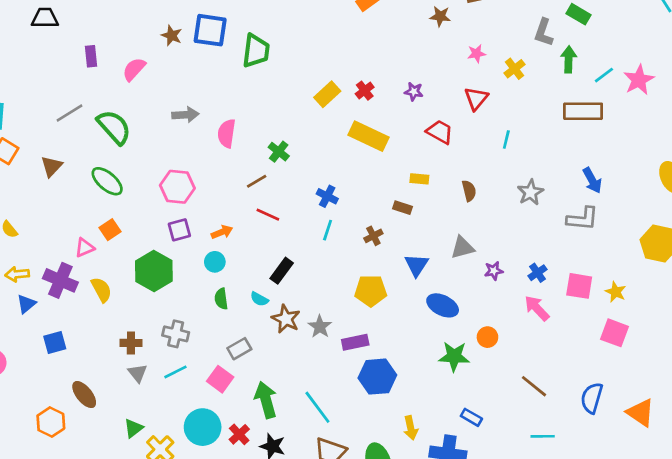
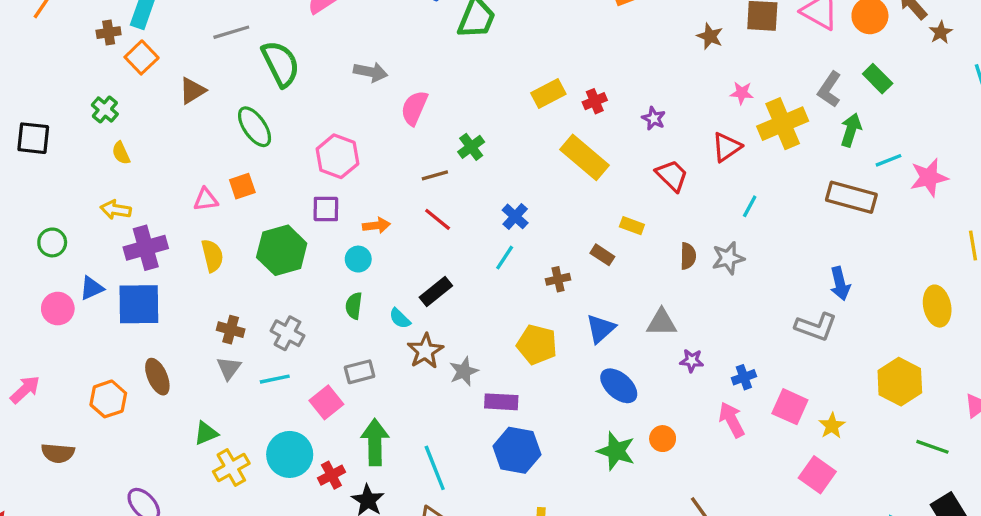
yellow cross: (515, 69) -> (783, 124), size x1.8
gray star: (530, 192) -> (728, 258), moved
purple cross: (60, 280) -> (146, 248), moved, turned 36
blue triangle: (26, 304) -> (92, 288), moved
blue square: (55, 343) -> (139, 304), size x1.6

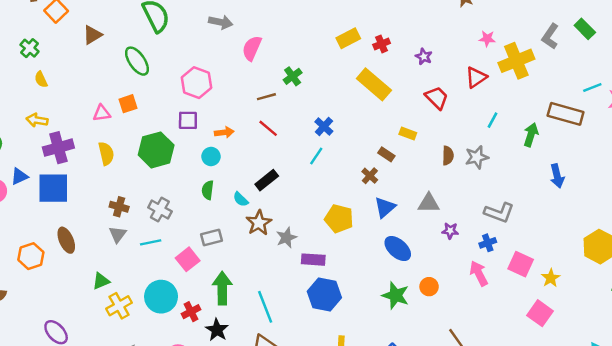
green arrow: (851, 130) -> (531, 135), moved
brown cross: (558, 279) -> (370, 176), moved, turned -35
gray L-shape: (816, 327) -> (499, 213), moved

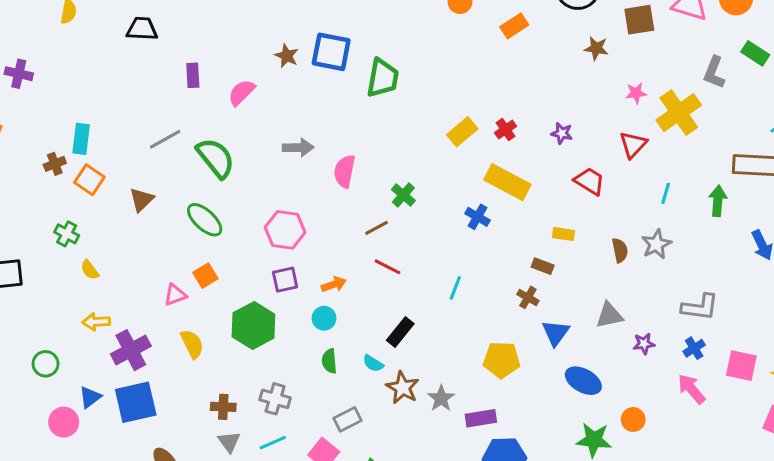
blue cross: (324, 126) -> (478, 217), moved

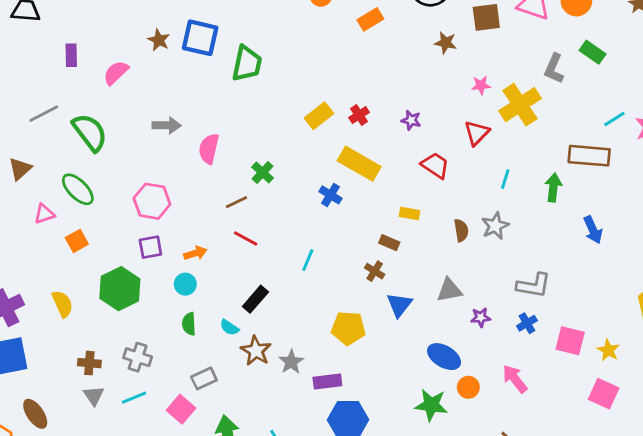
pink triangle: (175, 295) -> (44, 214), moved
blue ellipse: (583, 381) -> (444, 357), moved
pink arrow: (691, 389) -> (515, 379), moved

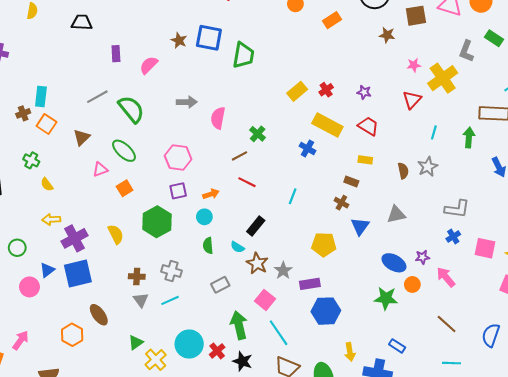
red trapezoid: (435, 165) -> (368, 126), moved
purple star: (481, 317) -> (422, 257), moved
pink square: (181, 409) -> (265, 300), moved

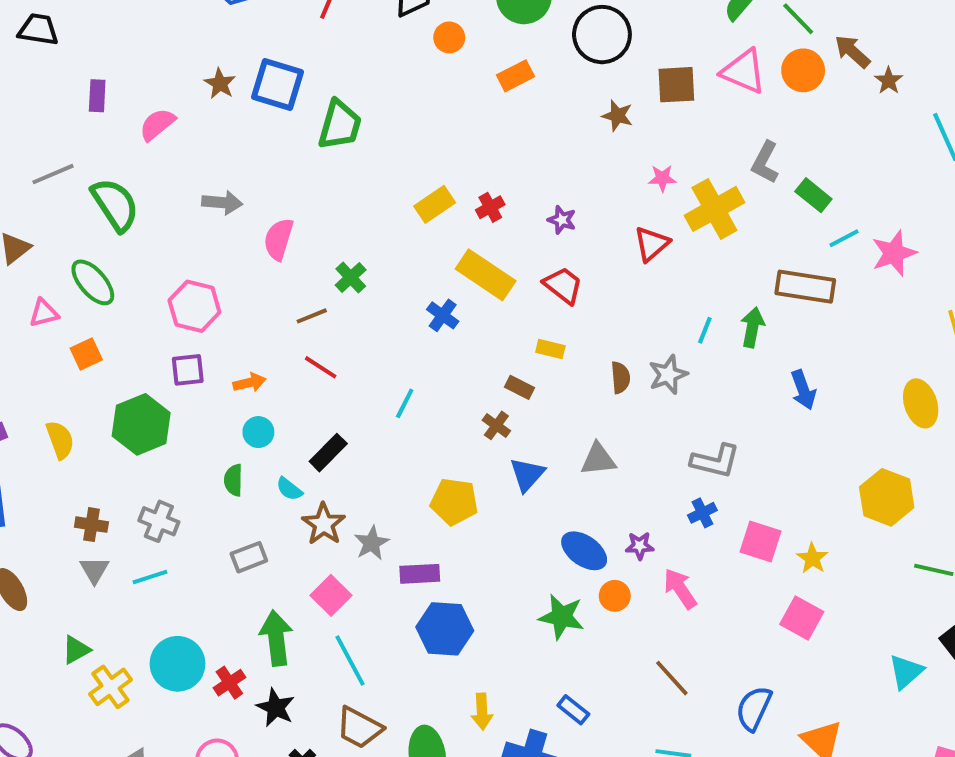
green rectangle: (494, 38) -> (813, 195), moved
cyan line: (434, 132) -> (705, 330), moved
cyan circle: (204, 217) -> (258, 432), moved

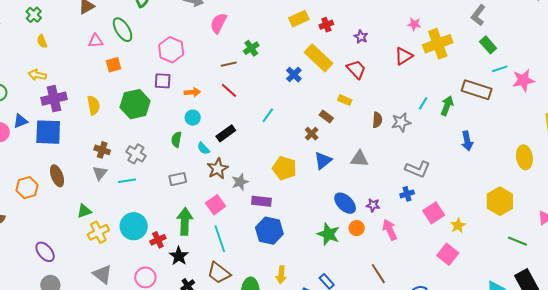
gray L-shape: (765, 162) -> (478, 15), moved
pink square: (761, 541) -> (434, 213), turned 30

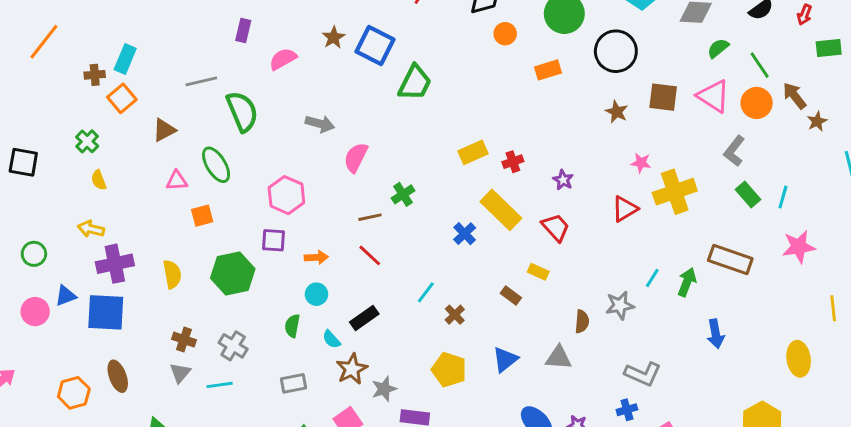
cyan line: (500, 69) -> (783, 197), moved, turned -56
brown semicircle: (377, 120) -> (582, 321), moved
brown cross: (312, 134) -> (455, 315), moved

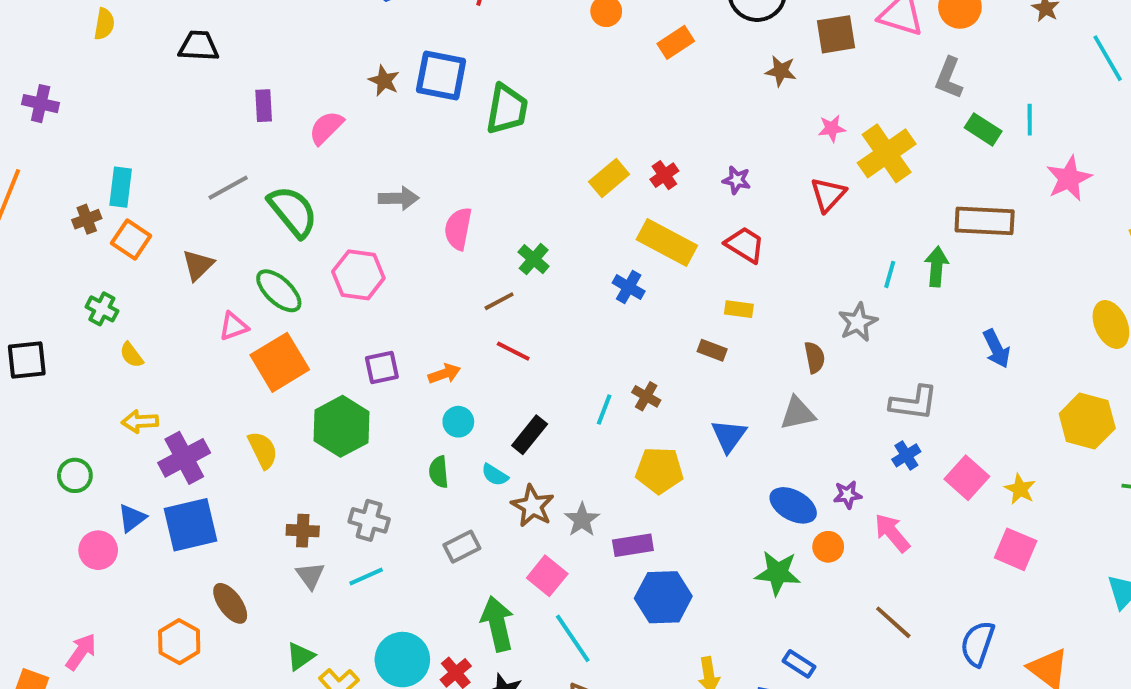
pink hexagon: (286, 195) -> (358, 275), moved
orange square: (202, 216) -> (280, 362), size x1.8
cyan line: (426, 292) -> (604, 410), moved
blue arrow: (716, 334) -> (997, 349), moved

